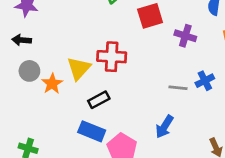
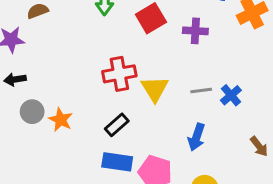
yellow triangle: (79, 68) -> (155, 89), moved
blue cross: (205, 81) -> (231, 95), moved

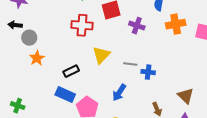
red cross: (119, 74) -> (82, 25), moved
blue cross: (231, 95) -> (148, 72), turned 32
gray circle: (32, 112) -> (29, 38), moved

